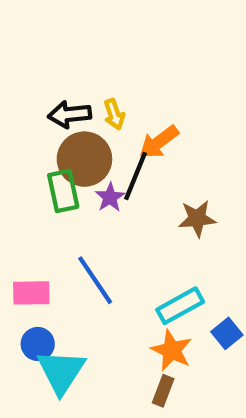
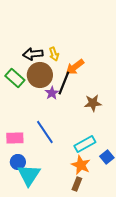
green rectangle: (63, 191) -> (15, 78), moved, turned -36

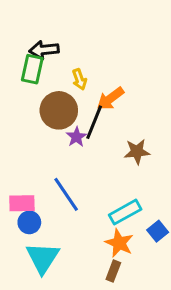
black arrow: (33, 54) -> (44, 50), moved
green rectangle: (15, 78) -> (32, 69), moved, turned 60
blue circle: (18, 162) -> (29, 222), moved

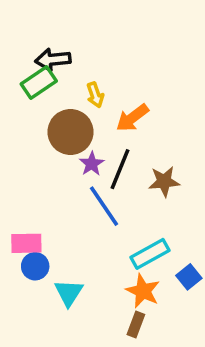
green rectangle: (32, 69) -> (39, 83), turned 44
black line: (94, 122) -> (120, 169), moved
blue line: (66, 194) -> (104, 206), moved
cyan triangle: (43, 258) -> (69, 293), moved, size x0.7

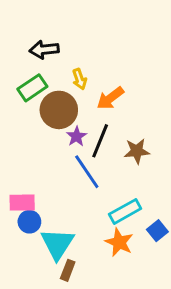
green rectangle: (39, 83) -> (32, 88), moved
cyan triangle: (69, 293) -> (57, 244), size x1.4
brown rectangle: (136, 325) -> (68, 270), moved

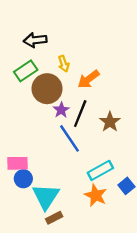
brown star: (137, 151) -> (110, 122), turned -30
brown rectangle: (68, 270) -> (54, 218), turned 42

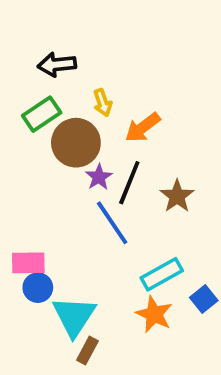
brown rectangle: (54, 218) -> (87, 351), turned -35

